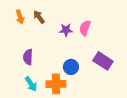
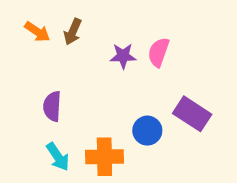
orange arrow: (20, 17) -> (37, 32), turned -40
brown arrow: (39, 17) -> (73, 32), turned -120
blue circle: (71, 67) -> (147, 131), moved

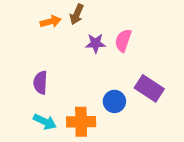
orange arrow: (37, 32) -> (51, 22), moved, turned -48
brown arrow: (73, 32) -> (77, 14), moved
cyan arrow: (58, 157) -> (45, 122), turned -30

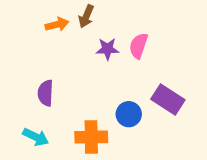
cyan arrow: (45, 122) -> (36, 137), moved

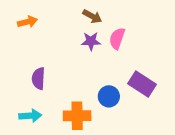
brown arrow: (86, 16) -> (92, 16), moved, turned -84
orange arrow: (57, 24) -> (27, 22), moved
cyan arrow: (36, 137) -> (30, 116), turned -30

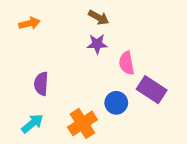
pink semicircle: (117, 38) -> (127, 63), moved, turned -30
cyan arrow: (30, 116) -> (32, 123), turned -35
orange cross: (77, 116) -> (82, 123), turned -32

